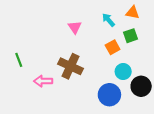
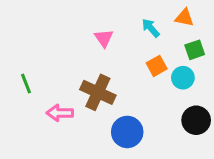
green square: (131, 36) -> (195, 50), moved
cyan circle: (123, 72) -> (183, 78), moved
blue circle: (109, 95) -> (127, 132), moved

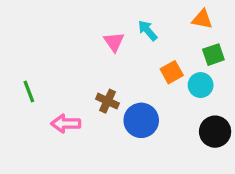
cyan arrow: (151, 28) -> (148, 30), moved
brown cross: (98, 92) -> (108, 101), size x0.6
blue circle: (127, 132) -> (141, 120), moved

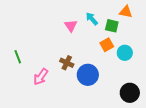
green square: (213, 55) -> (112, 26), moved, turned 32
pink arrow: (66, 124) -> (41, 77), turned -54
black circle: (215, 132) -> (130, 93), moved

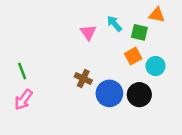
pink arrow: (41, 77) -> (23, 100), moved
black circle: (130, 93) -> (139, 95), moved

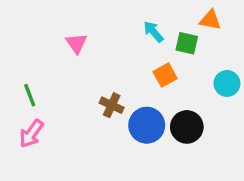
pink triangle: (88, 32) -> (77, 43), moved
orange square: (133, 56) -> (165, 75), moved
cyan circle: (156, 66) -> (227, 83), moved

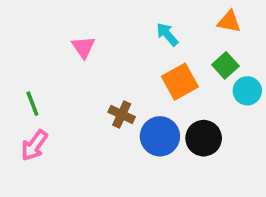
green square: (187, 43) -> (225, 65), moved, turned 35
orange square: (165, 75) -> (180, 82), size x1.4

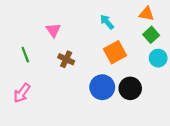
green square: (225, 65) -> (151, 35), moved
green line: (32, 104) -> (25, 55), moved
brown cross: (122, 114) -> (66, 59), moved

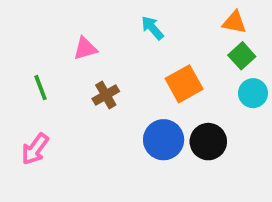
cyan arrow: (107, 22) -> (152, 28), moved
pink triangle: (53, 30) -> (85, 48), turned 49
brown cross: (66, 59) -> (106, 95), turned 35

